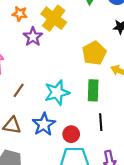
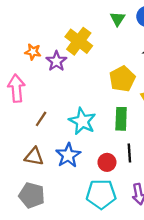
orange star: (20, 14) -> (33, 52), moved
cyan star: (57, 93) -> (82, 121), turned -30
red circle: (71, 134) -> (107, 162), moved

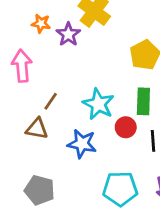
blue star: (68, 155) -> (82, 144), turned -30
brown triangle: (34, 156) -> (37, 129), moved
red circle: (107, 162) -> (126, 127), moved

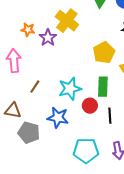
cyan star: (98, 104) -> (70, 89), turned 30
brown triangle: (37, 129) -> (13, 111), moved
gray pentagon: (40, 190) -> (29, 133), moved

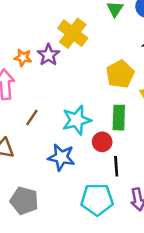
orange star: (28, 30) -> (23, 57), moved
black line: (110, 116) -> (116, 166), moved
gray pentagon: (29, 133) -> (24, 201), moved

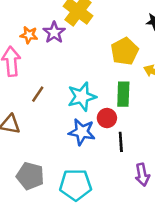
blue star: (61, 157) -> (82, 132), moved
cyan pentagon: (97, 199) -> (75, 185), moved

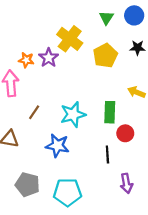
yellow pentagon: (125, 51) -> (105, 55), moved
red circle: (107, 118) -> (125, 133), moved
blue star: (82, 132) -> (57, 146), moved

